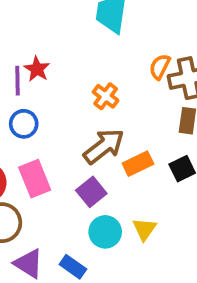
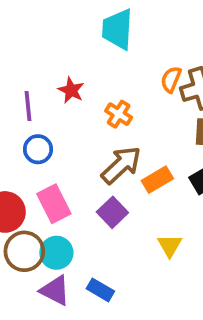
red star: (37, 69) -> (71, 90), moved
cyan circle: (105, 232) -> (56, 253), moved

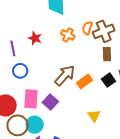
orange cross: (119, 114) -> (68, 35), moved
pink rectangle: (54, 204) -> (31, 99), turned 36
purple square: (112, 212) -> (50, 102), moved

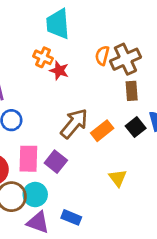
orange cross: (68, 35) -> (43, 57), moved
red star: (35, 38) -> (59, 70), moved

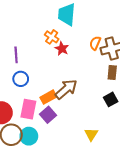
orange rectangle: (102, 131) -> (48, 97), moved

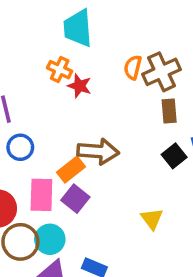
brown arrow: (66, 89) -> (98, 151), turned 55

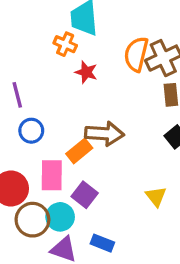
orange semicircle: (133, 67) -> (136, 54), size x1.5
orange cross: (60, 70) -> (65, 44), moved
purple square: (75, 199) -> (85, 195), moved

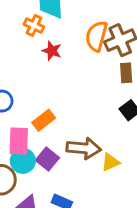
brown arrow: (104, 134) -> (84, 148), moved
yellow triangle: (156, 196) -> (110, 162), turned 42
cyan circle: (60, 217) -> (23, 161), moved

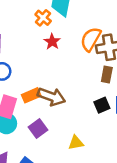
brown arrow: (84, 148) -> (51, 97), moved
purple square: (47, 159) -> (38, 128), moved

